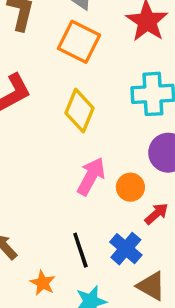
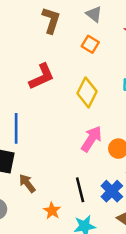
orange square: (79, 42) -> (90, 44), size x0.6

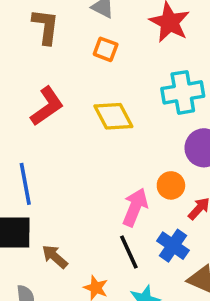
yellow diamond: (87, 92) -> (113, 116), turned -44
pink arrow: (91, 139) -> (135, 207), moved

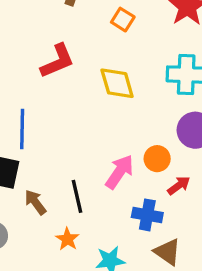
blue cross: (173, 246) -> (147, 215), turned -36
black line: (129, 252) -> (77, 196), moved

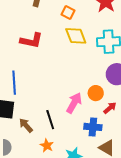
red L-shape: (57, 61) -> (31, 41), turned 40
yellow diamond: (117, 83) -> (76, 36), moved

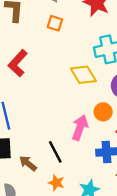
yellow diamond: (76, 36) -> (83, 75), moved
red L-shape: (31, 41) -> (18, 63), turned 130

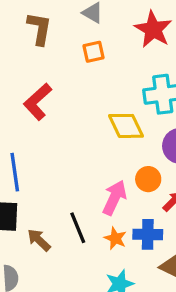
orange square: (55, 23) -> (94, 52), turned -35
orange star: (56, 183) -> (115, 238), moved

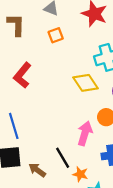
orange star: (115, 238) -> (80, 174), moved

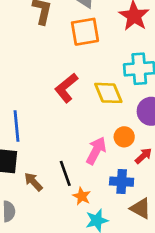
orange square: (56, 35) -> (85, 32), size x1.6
red L-shape: (22, 75) -> (66, 88), moved

